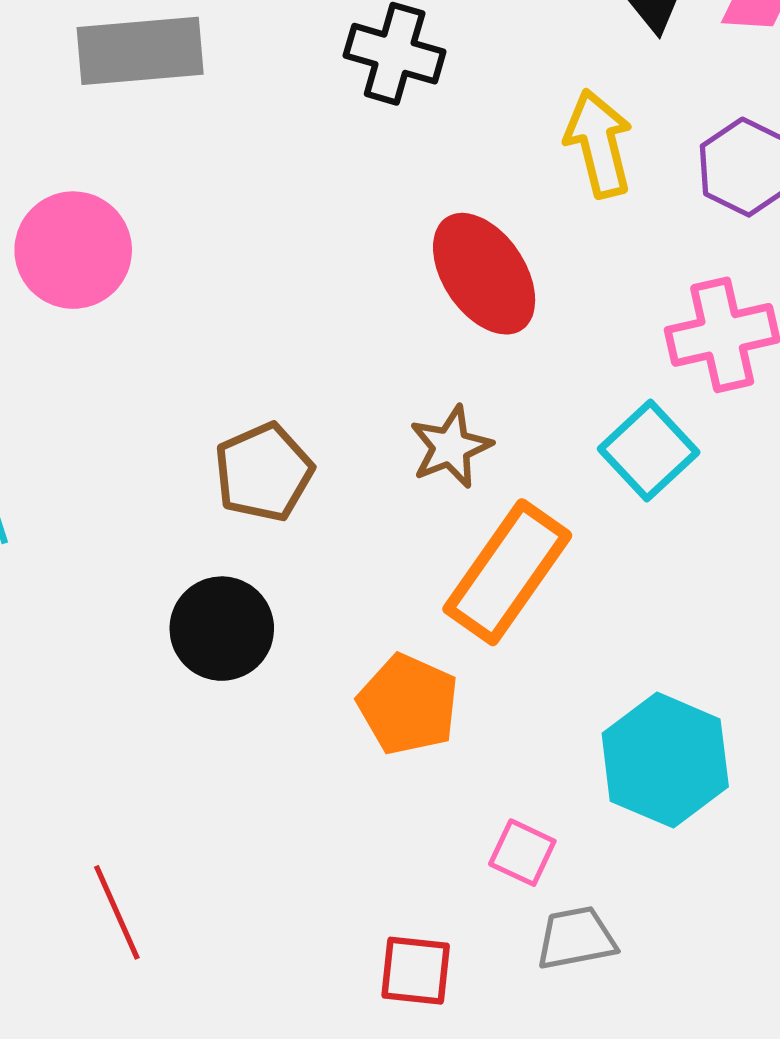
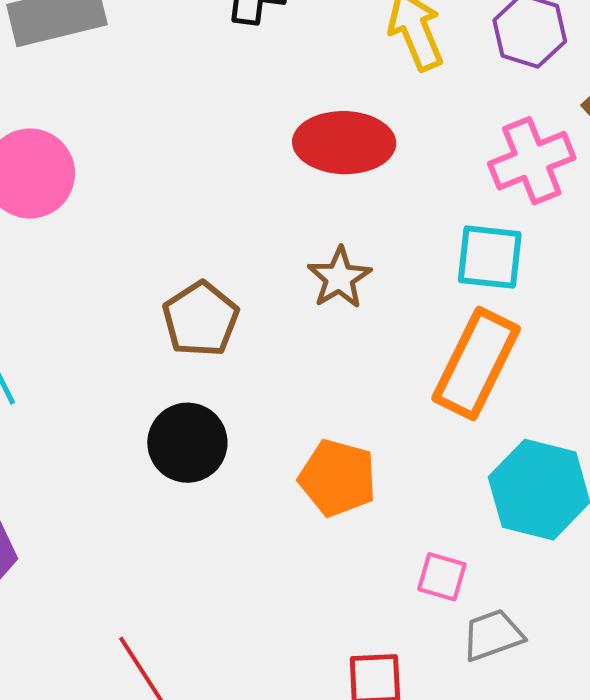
red ellipse: (484, 274) -> (344, 143), turned -46
cyan square: (649, 451) -> (490, 257), turned -32
orange rectangle: (507, 572) -> (476, 364), moved

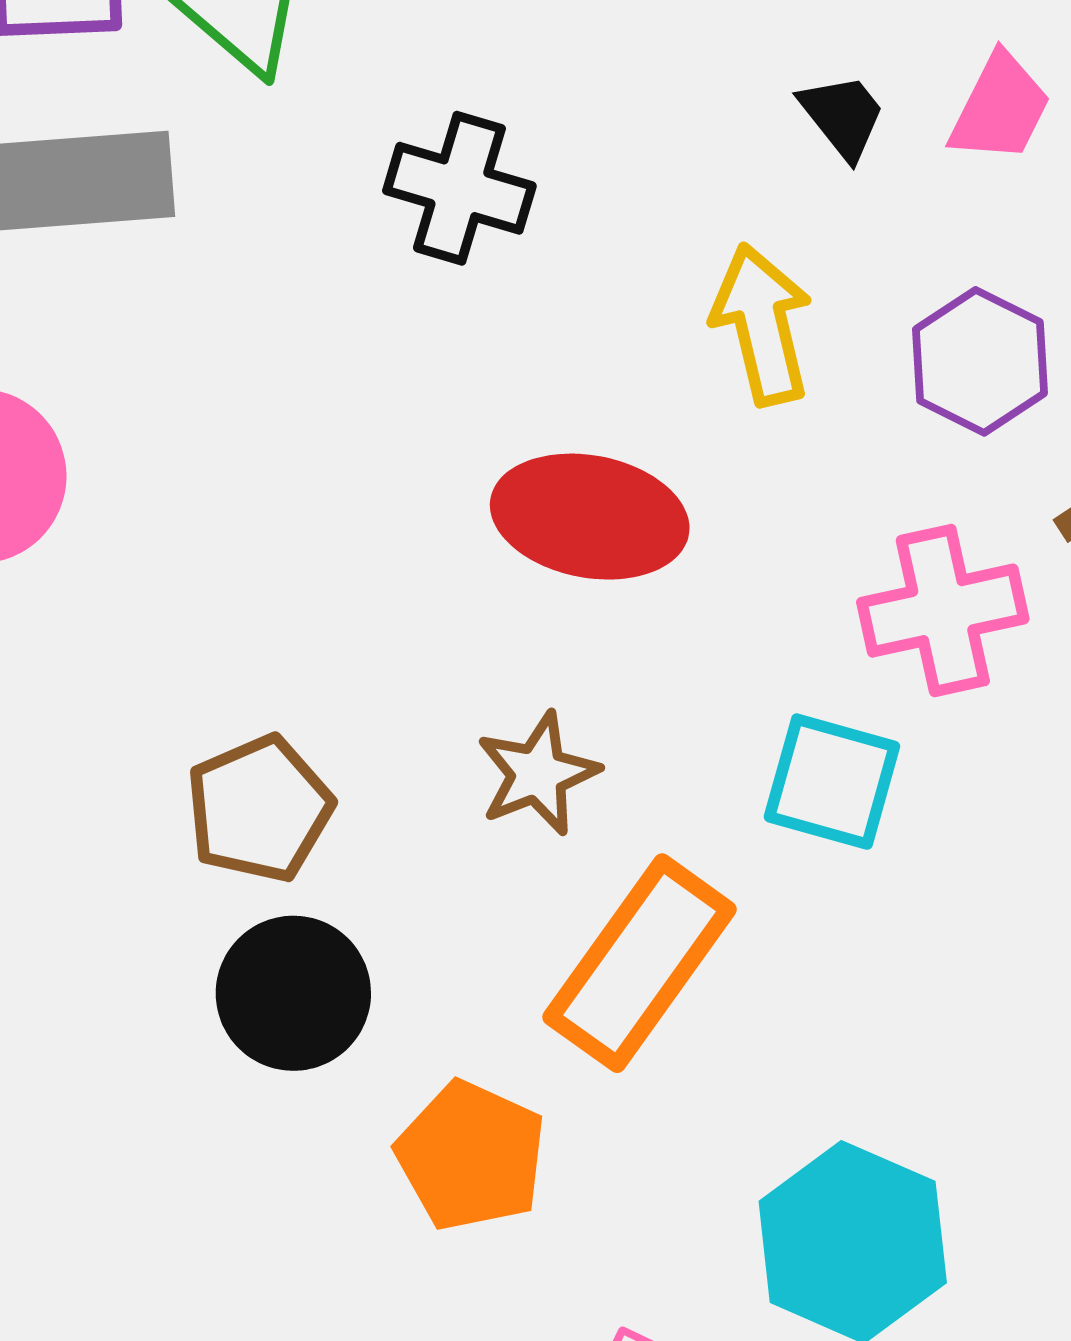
orange rectangle: (476, 364) -> (640, 963), moved
black circle: (187, 443) -> (293, 993), moved

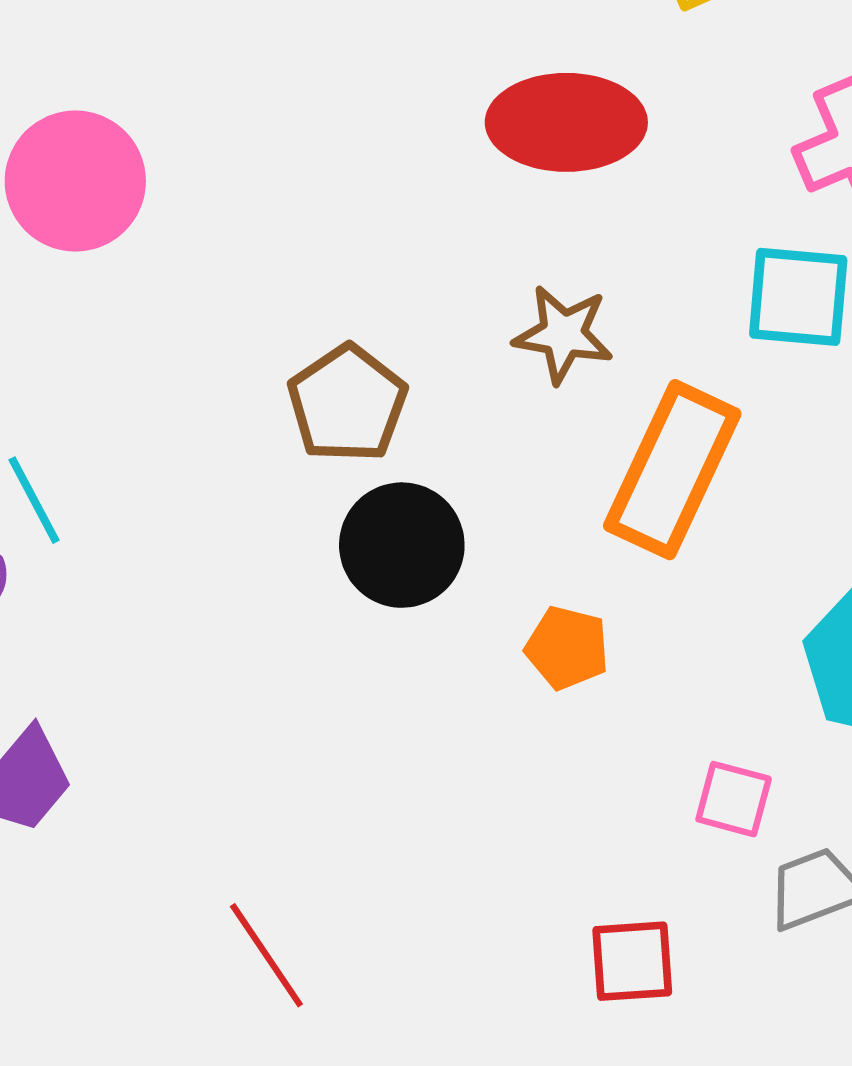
brown star: (538, 774) -> (563, 334), turned -30
orange pentagon: (471, 1156) -> (567, 648), size x0.7

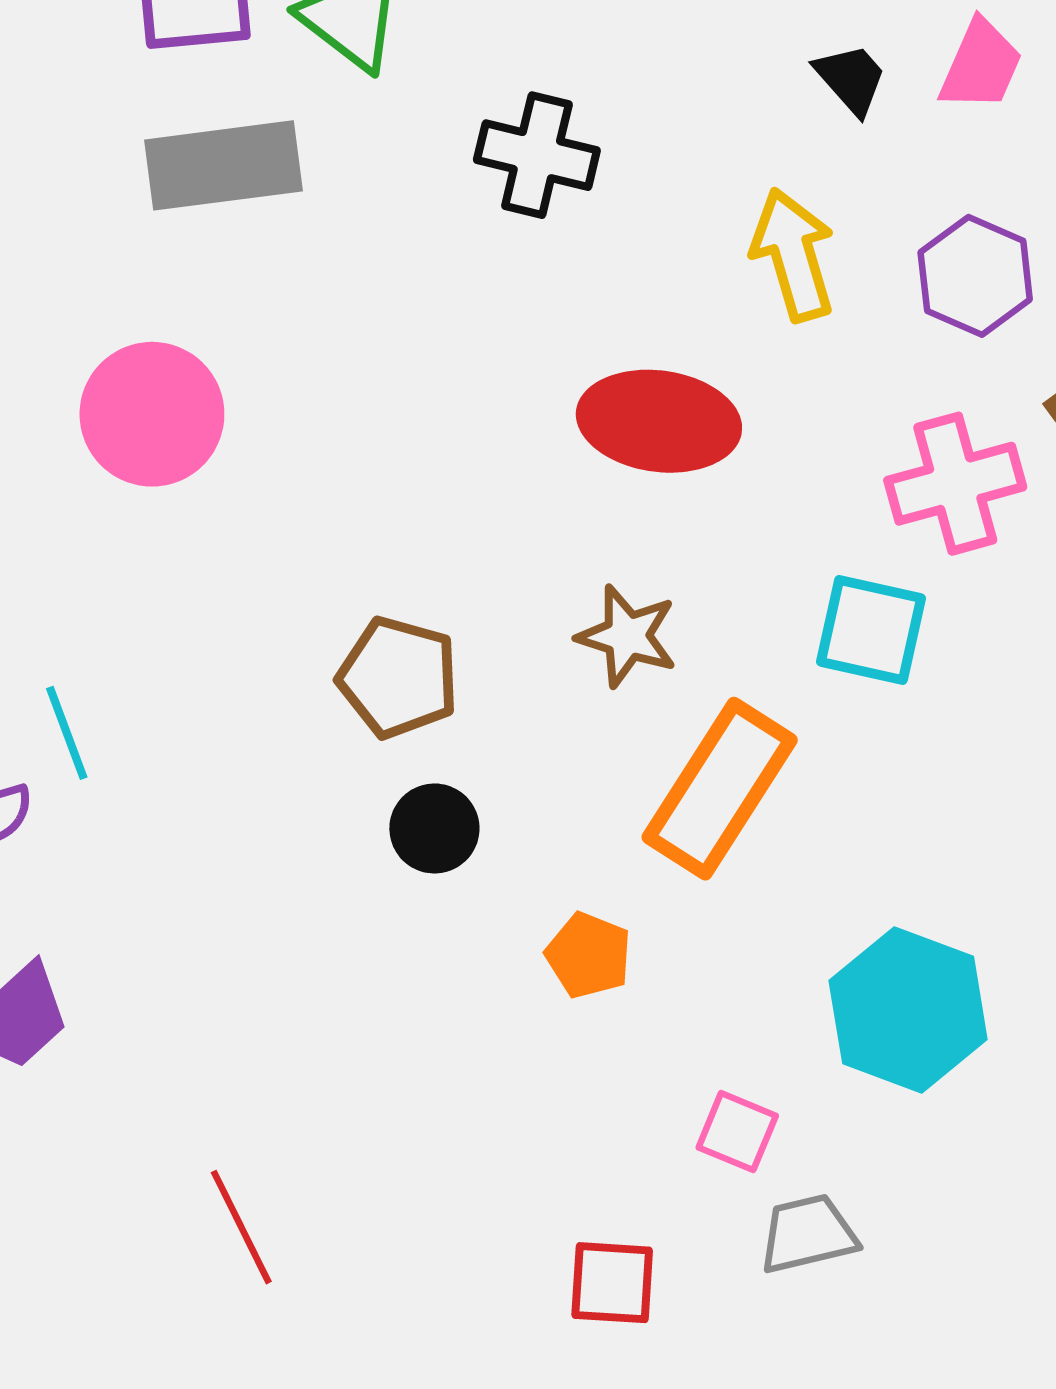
brown pentagon: (347, 404) -> (398, 677), turned -30
black circle: (402, 545) -> (434, 828), size x0.7

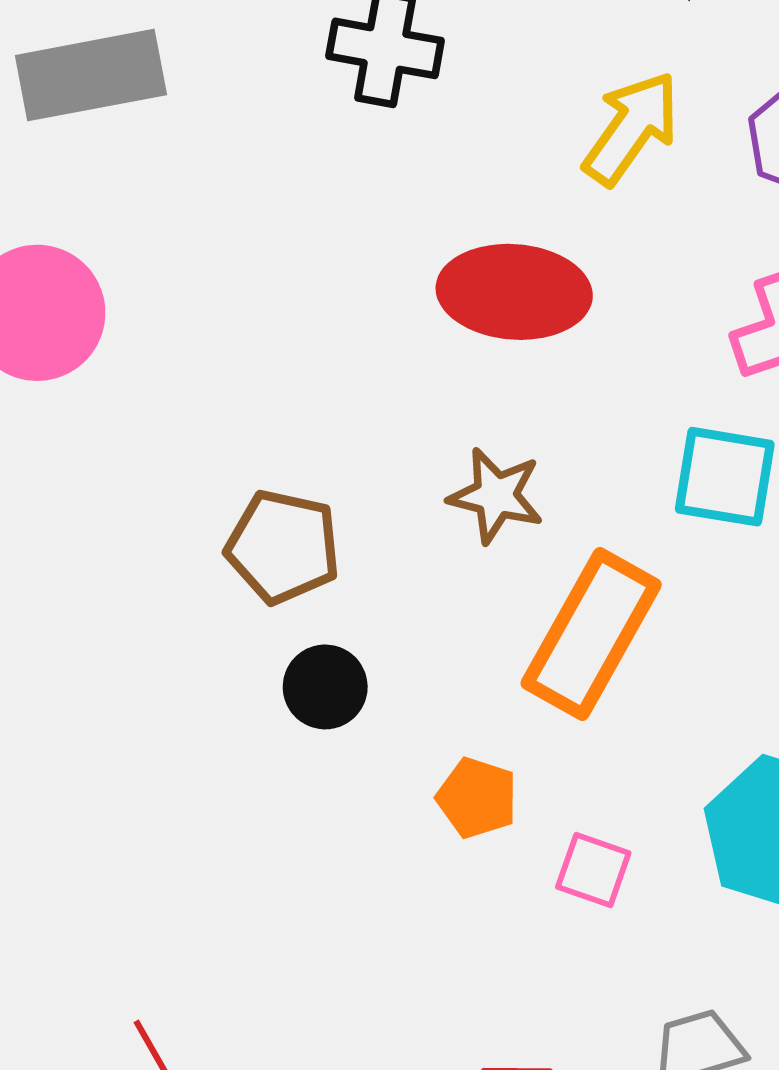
yellow arrow: (793, 255) -> (631, 128), turned 55
pink square: (737, 1132) -> (593, 870), moved

